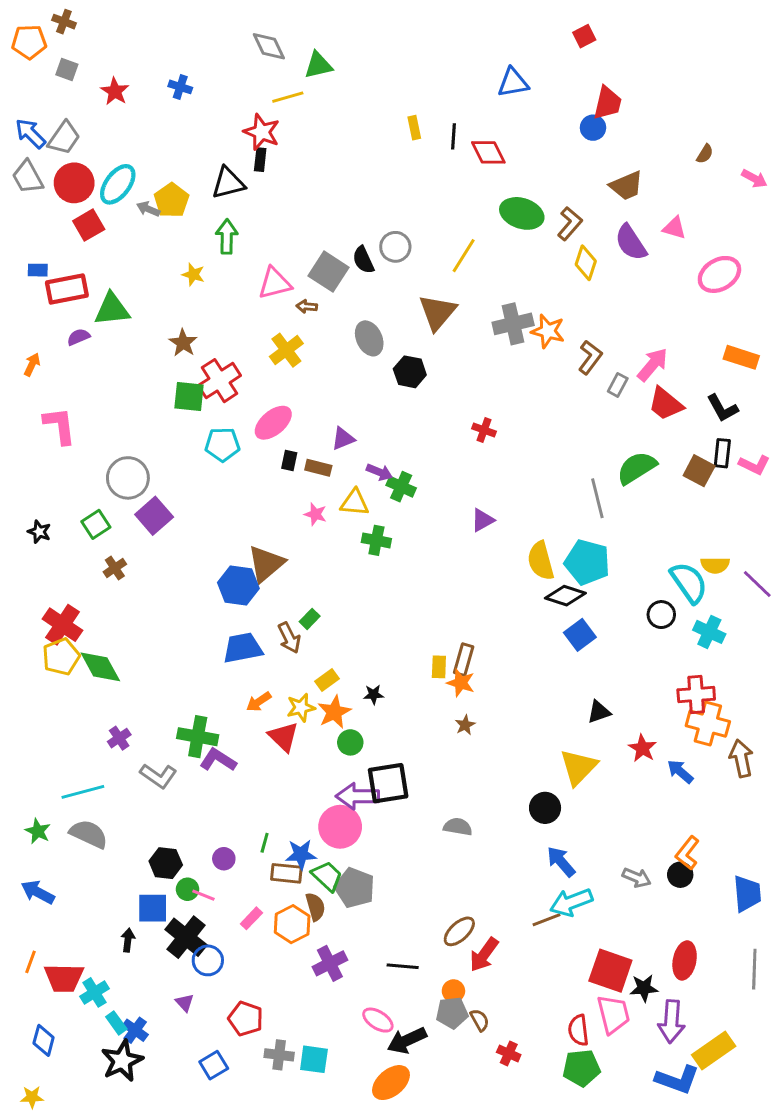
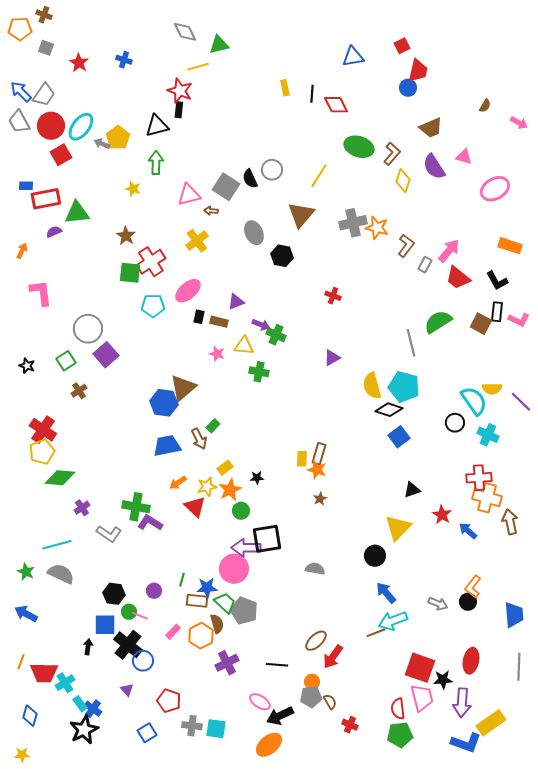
red square: (584, 36) -> (402, 46), moved
green diamond: (100, 667) -> (60, 478), moved, turned -56

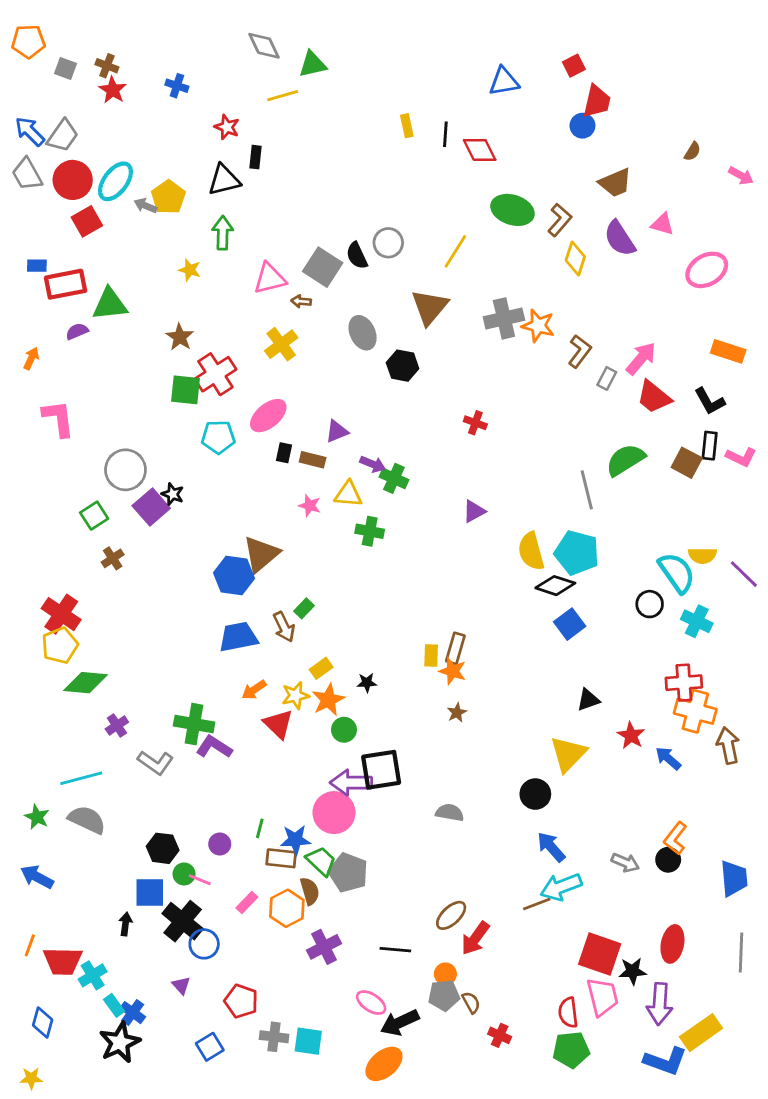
brown cross: (44, 15) -> (107, 66), moved
red star: (180, 91) -> (227, 127), moved, size x0.7
black star: (27, 366) -> (173, 494), moved

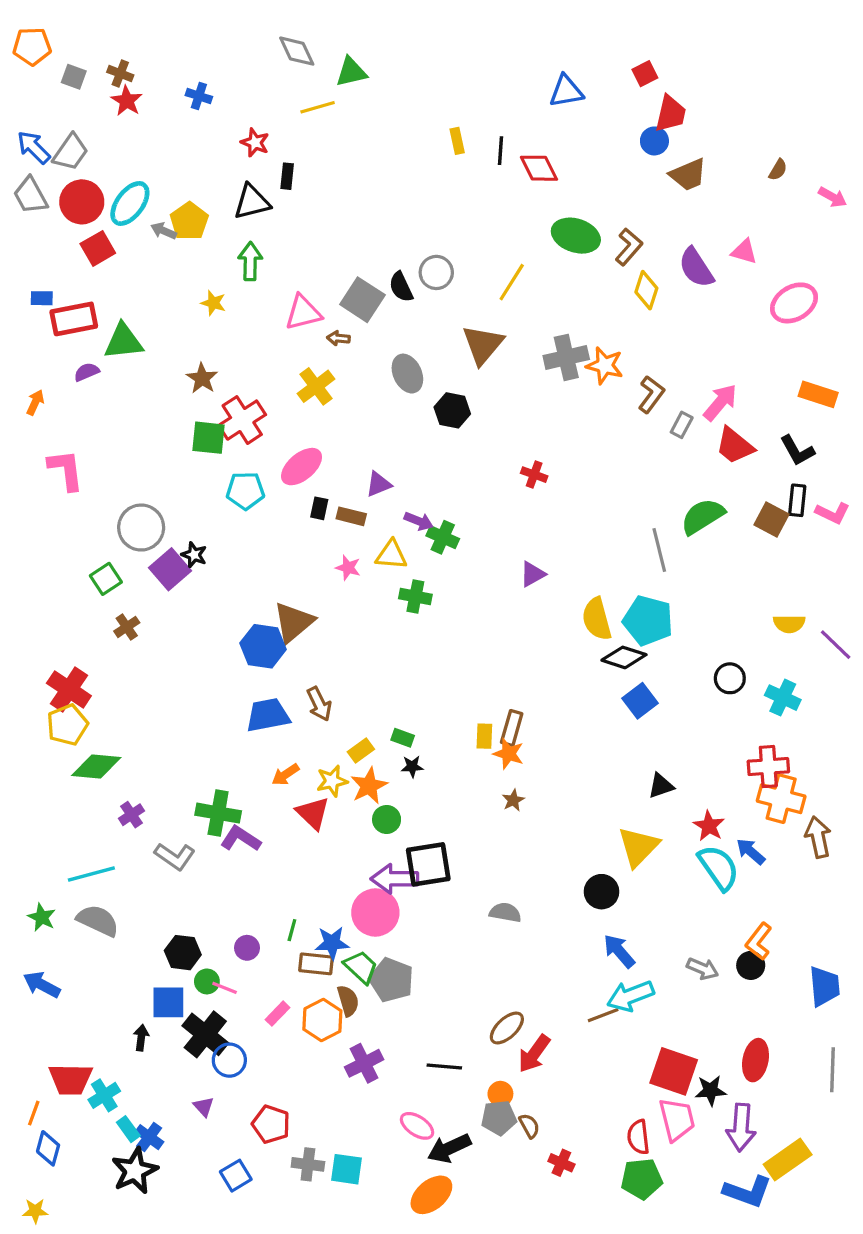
brown trapezoid: (615, 183) -> (688, 175), moved
cyan semicircle: (677, 573) -> (719, 868), moved
green rectangle: (304, 608) -> (403, 738), moved, turned 66
orange line: (30, 945) -> (34, 1113), moved

